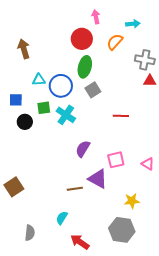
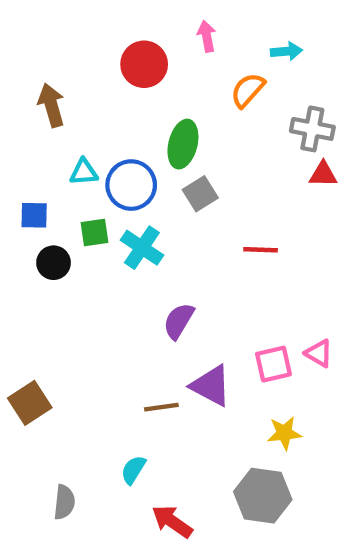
red circle: (82, 39) -> (144, 64), moved
pink square: (116, 160) -> (274, 364), moved

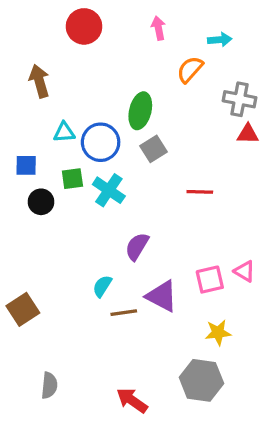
red circle: (144, 64) -> (84, 26), moved
cyan semicircle: (133, 470) -> (102, 286), moved

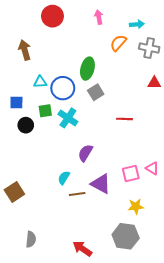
gray cross: (240, 99) -> (149, 48), moved

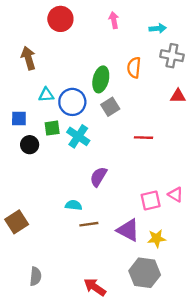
orange semicircle: (118, 43) -> (134, 68), moved, turned -36
cyan semicircle: (64, 178) -> (73, 205), turned 64
purple triangle: (101, 184) -> (128, 230), moved

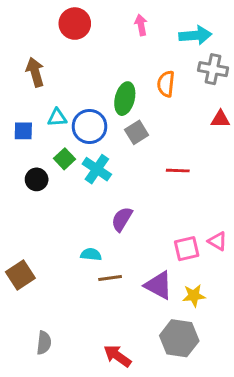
cyan arrow: (158, 28) -> (195, 35), size x1.5
blue square: (19, 119) -> (23, 131), moved
green square: (52, 128) -> (64, 159), turned -35

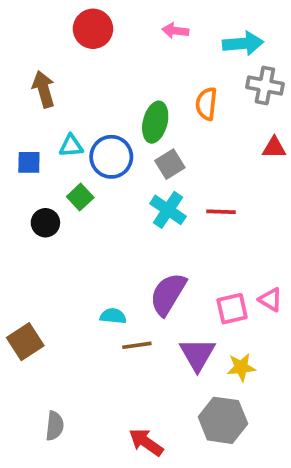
pink arrow: (141, 25) -> (175, 31), turned -72
cyan cross: (97, 169) -> (168, 210), moved
purple semicircle: (122, 219) -> (168, 294), moved, size x1.4
purple triangle: (159, 285) -> (197, 354), turned 32

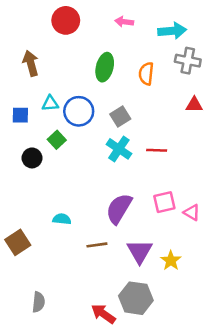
green ellipse: (155, 122) -> (105, 67), moved
pink square: (232, 309) -> (164, 202), moved
cyan semicircle: (113, 316) -> (62, 219), moved
yellow star: (241, 367) -> (171, 261), turned -30
gray hexagon: (223, 420) -> (136, 298), moved

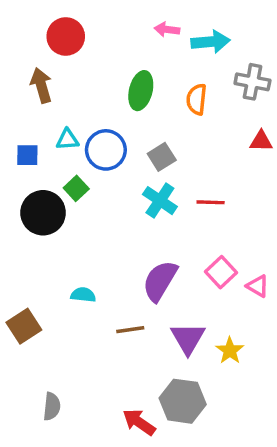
red circle: (66, 20) -> (66, 36), moved
cyan arrow: (172, 31) -> (211, 42), moved
black circle: (32, 158) -> (43, 213), size x1.6
pink square: (164, 202) -> (221, 272), turned -30

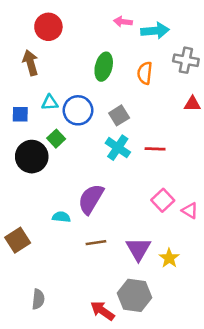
purple semicircle: (160, 281) -> (91, 199), moved

